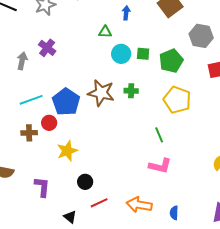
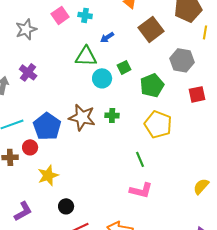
blue arrow: (126, 13) -> (107, 37), turned -128
green triangle: (105, 32) -> (86, 56), size x1.6
green square: (143, 54) -> (124, 67), moved, turned -32
purple L-shape: (42, 187) -> (23, 211), turned 55

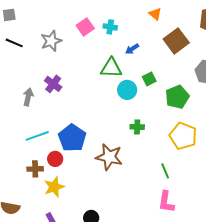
brown star: (82, 117) -> (109, 157), moved
yellow star: (48, 175) -> (54, 187), moved
pink L-shape: (141, 190) -> (166, 202), turned 85

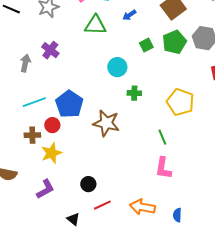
green triangle: (111, 68) -> (95, 25), moved
cyan circle: (127, 90) -> (117, 67), moved
green pentagon: (177, 97) -> (174, 42), moved

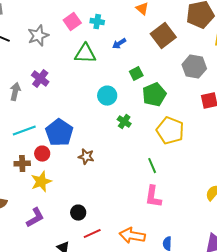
green pentagon: (174, 42) -> (154, 95), moved
green cross: (134, 93) -> (124, 122), turned 32
brown star: (106, 123) -> (86, 157), moved, size x0.6

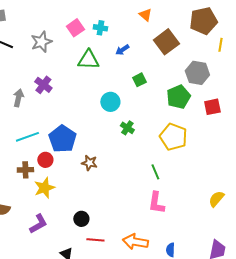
green pentagon: (154, 95) -> (178, 97), moved
red line: (92, 234) -> (95, 240), turned 30

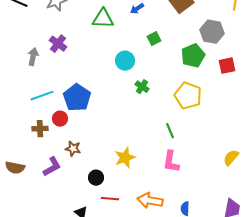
brown star: (89, 163) -> (73, 149), moved
yellow star: (44, 188) -> (125, 158), moved
purple L-shape: (38, 224) -> (52, 167), moved

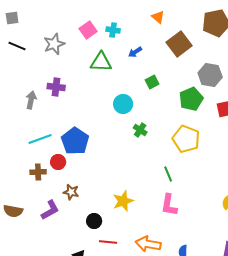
purple cross: (58, 44) -> (56, 87), turned -30

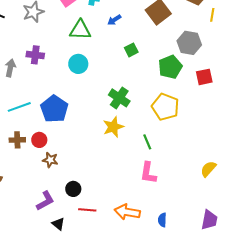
cyan circle: (123, 104) -> (78, 64), moved
green cross: (140, 130) -> (119, 98), size x1.5
red circle: (58, 162) -> (39, 140), moved
yellow star: (123, 201) -> (113, 127), moved
purple L-shape: (50, 210) -> (45, 201), moved

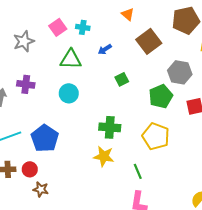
green cross: (119, 98) -> (110, 127), turned -30
yellow star: (113, 127) -> (104, 156), turned 30

